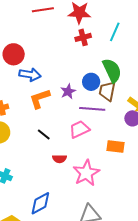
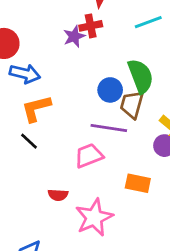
cyan line: (115, 32) -> (148, 22), turned 42
red cross: (83, 37) -> (91, 26), moved
purple star: (68, 91) -> (74, 36), moved
black line: (44, 134) -> (29, 141), moved

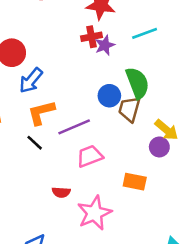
purple star: (74, 36) -> (105, 45), moved
blue arrow: (25, 74) -> (31, 81), turned 116
purple line: (109, 128) -> (74, 127), moved, turned -32

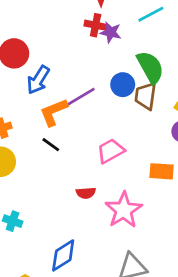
red cross: (92, 37) -> (96, 25), turned 30
purple star: (105, 45) -> (111, 32), turned -30
purple line: (74, 127) -> (79, 98), moved

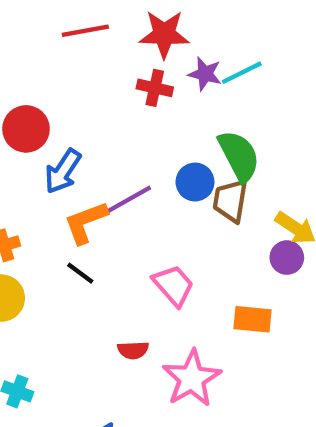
purple star: (111, 32) -> (205, 74), moved
pink trapezoid: (111, 151) -> (173, 285), turned 76

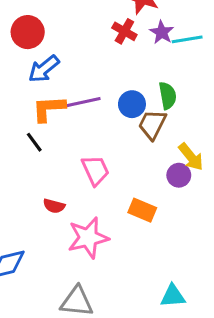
green semicircle: (239, 156) -> (168, 96), size x0.7

